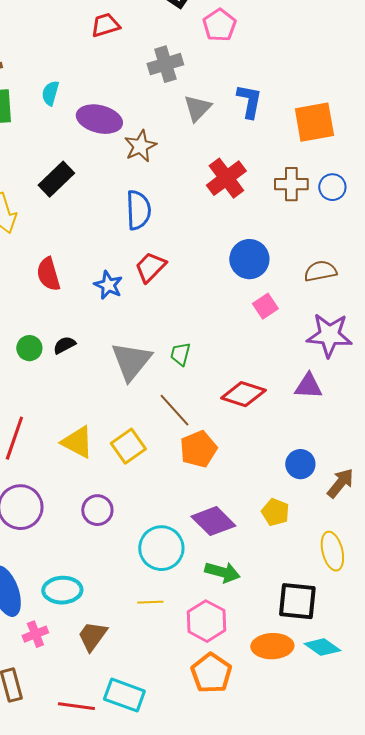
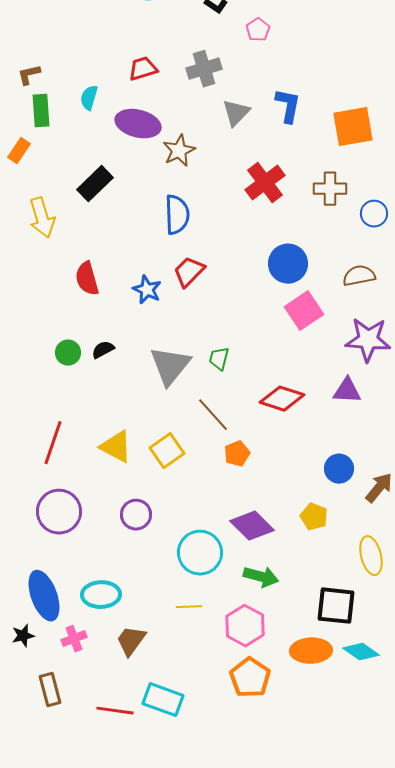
red trapezoid: (105, 25) -> (143, 69), moved
pink pentagon: (219, 25) -> (258, 30), size x0.7
blue circle: (332, 187) -> (374, 214), moved
pink square: (265, 306) -> (304, 311), size x1.5
orange pentagon: (198, 449) -> (237, 454), size x0.7

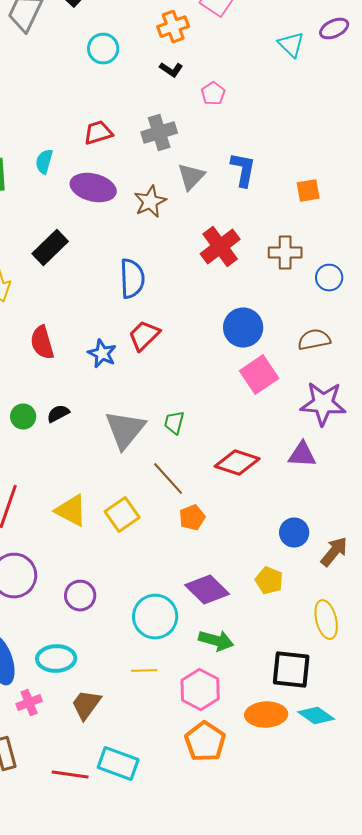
orange square: (353, 127) -> (308, 191), size x0.6
brown star: (179, 151) -> (150, 202), moved
purple circle: (136, 515) -> (80, 596), moved

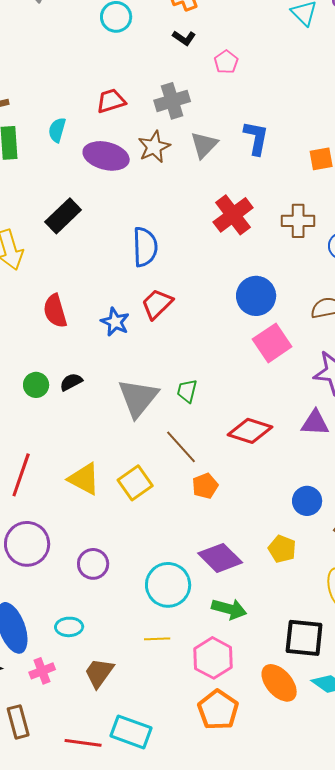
brown star: (150, 202) -> (154, 147), moved
cyan ellipse: (56, 659) -> (69, 627), size x0.7
orange ellipse: (266, 715) -> (279, 683), turned 51

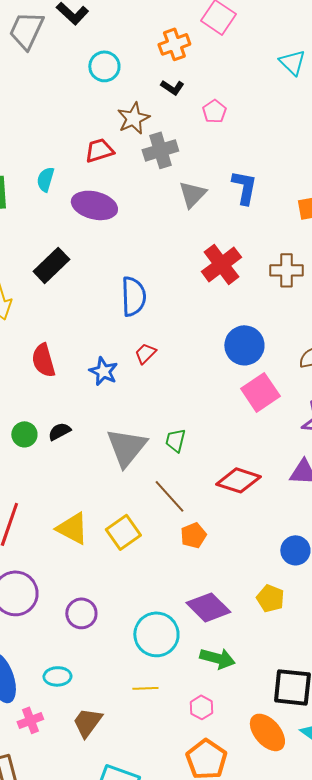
brown star: (154, 147) -> (133, 118), moved
red trapezoid: (157, 304) -> (145, 353), size x0.7
pink hexagon: (213, 658) -> (201, 707), size x0.6

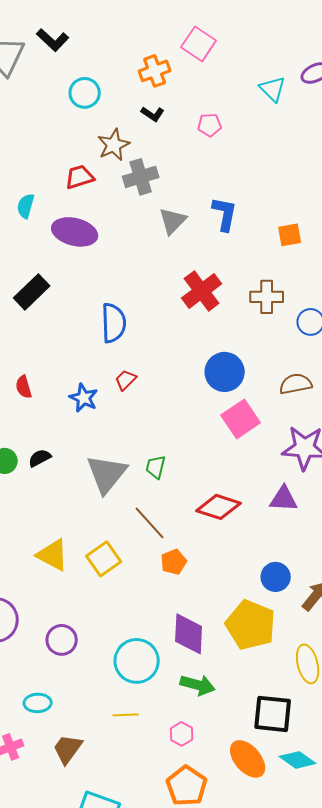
pink pentagon: (214, 111) -> (210, 125), moved, turned 30
red semicircle: (43, 360) -> (24, 387), size x0.7
yellow pentagon: (270, 598) -> (251, 625), size x1.8
purple diamond: (208, 607) -> (189, 634), turned 48

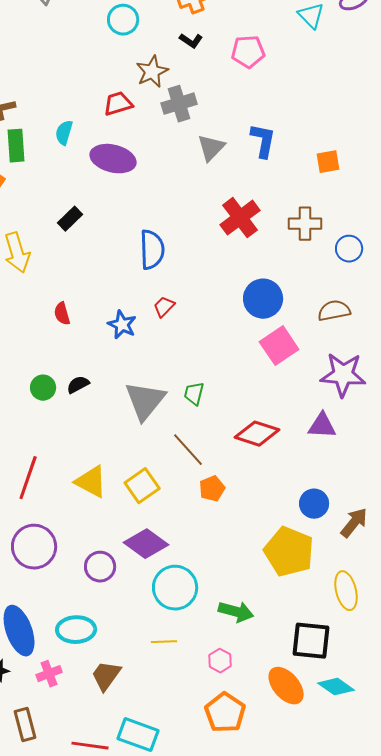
pink pentagon: (210, 125) -> (248, 52), size x1.4
black rectangle: (32, 292) -> (70, 219), size x0.7
purple diamond: (189, 634) -> (146, 544), moved, turned -57
cyan ellipse: (38, 703) -> (76, 630), size x1.4

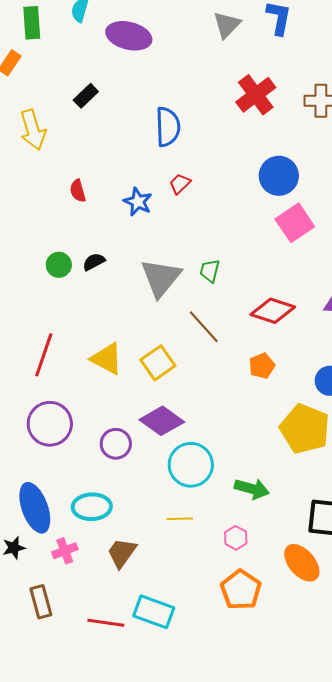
orange pentagon: (212, 489) -> (262, 366), moved

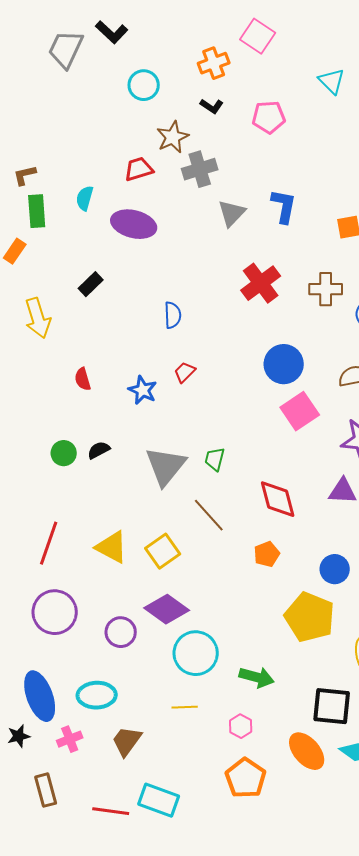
blue semicircle: (168, 127) -> (173, 315), size x0.7
red diamond: (273, 311) -> (278, 499), turned 57

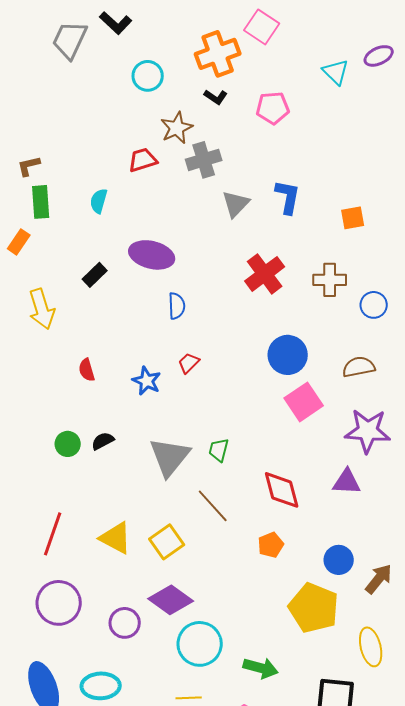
orange cross: (214, 63) -> (218, 54), size x1.4
cyan semicircle: (85, 198) -> (99, 201), moved
purple ellipse: (134, 224) -> (152, 255), moved

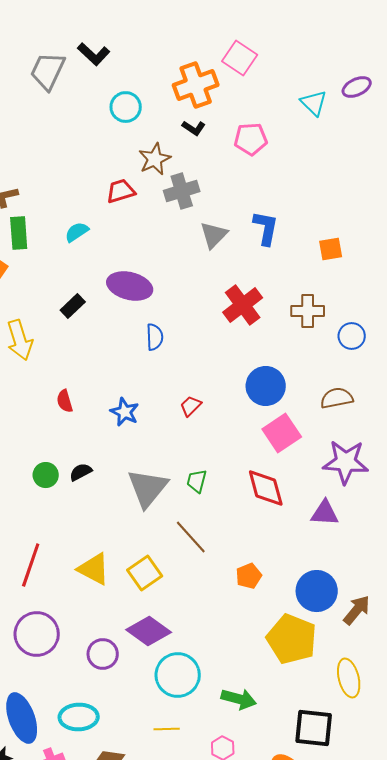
cyan semicircle: (99, 201) -> (77, 232), turned 40
red trapezoid: (189, 363) -> (191, 406), moved
red diamond: (282, 490) -> (266, 488), moved
blue circle: (339, 560) -> (317, 591), size x1.4

